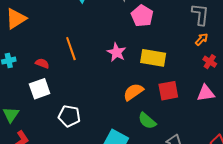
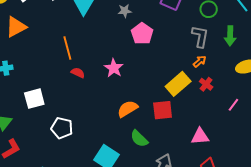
orange line: (71, 49) -> (67, 48), moved
yellow rectangle: (153, 58) -> (178, 84), moved, turned -55
red semicircle: (42, 63) -> (78, 73), moved
pink triangle: (206, 93) -> (200, 136), moved

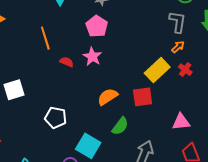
pink pentagon: (142, 34) -> (97, 26), moved
red semicircle: (78, 73) -> (67, 62), moved
white pentagon: (62, 128) -> (56, 118), moved
green semicircle: (139, 139) -> (120, 126), turned -96

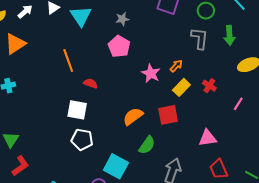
orange arrow: (178, 47) -> (176, 66), moved
pink star: (92, 57) -> (151, 73), moved
yellow rectangle: (157, 70) -> (181, 87), size x0.7
white square: (14, 90) -> (77, 110), moved, turned 30

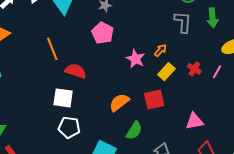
red semicircle: (91, 83) -> (76, 71), size x1.5
pink line: (238, 104) -> (217, 72), moved

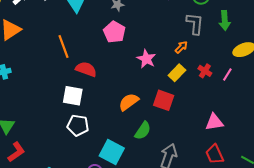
orange arrow: (161, 50) -> (181, 47), moved
red square: (154, 100) -> (164, 100), turned 30
pink triangle: (194, 121) -> (214, 122), moved

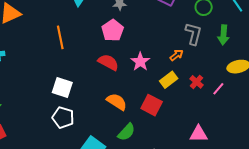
red semicircle: (86, 69) -> (108, 62), moved
orange semicircle: (129, 102) -> (117, 102), turned 60

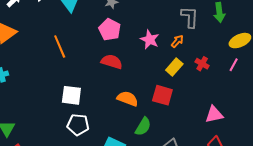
pink star: (140, 62) -> (150, 40), moved
pink line: (218, 89) -> (234, 65), moved

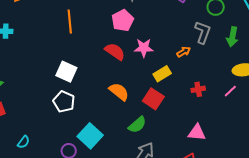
pink star: (150, 40) -> (144, 48), moved, turned 30
red cross: (202, 64) -> (198, 89), moved, turned 32
yellow rectangle: (174, 67) -> (162, 74), moved
green semicircle: (143, 127) -> (137, 125), moved

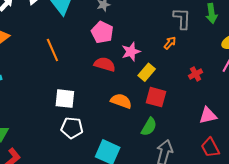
yellow rectangle: (162, 74) -> (147, 72), moved

